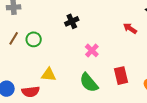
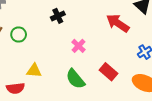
red arrow: (130, 28) -> (118, 23), size x1.6
red rectangle: (121, 76) -> (108, 72), turned -36

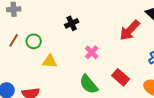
red arrow: (118, 23) -> (130, 30), turned -80
yellow triangle: (34, 71) -> (50, 61), moved

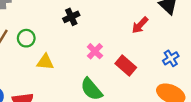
red arrow: (130, 30) -> (140, 25), size x0.7
red rectangle: (121, 77) -> (126, 65), moved

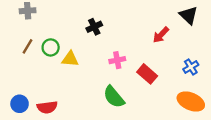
pink cross: (95, 51) -> (117, 60), turned 35
yellow triangle: (45, 62) -> (70, 59), moved

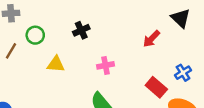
green circle: (51, 47) -> (35, 35), moved
red rectangle: (147, 74) -> (156, 87), moved

